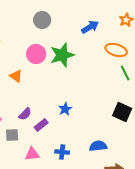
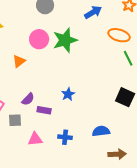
orange triangle: (16, 76) -> (19, 61), turned 48
purple rectangle: (41, 125) -> (44, 110), turned 48

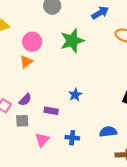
pink circle: (39, 39) -> (32, 42), moved
purple semicircle: (28, 99) -> (25, 100), moved
pink triangle: (35, 139) -> (42, 140), turned -42

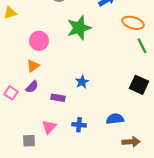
pink circle: (32, 42) -> (39, 41), moved
orange triangle: (26, 62) -> (33, 66), moved
gray square: (22, 121) -> (29, 141), moved

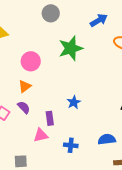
purple semicircle: (32, 87) -> (24, 107), turned -88
purple rectangle: (58, 98) -> (50, 118), turned 72
pink triangle: (49, 127) -> (41, 135), moved, turned 35

